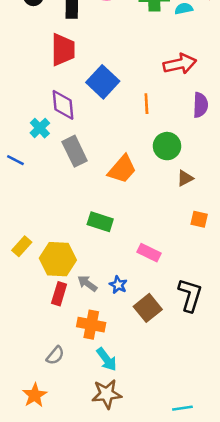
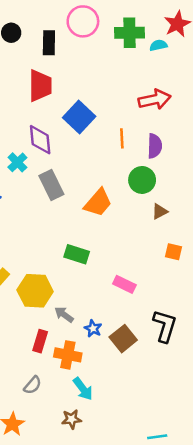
purple semicircle: (200, 105) -> (155, 146), moved
blue star: (118, 285) -> (93, 328), moved
red rectangle: (59, 294) -> (40, 341), moved
brown star: (107, 394) -> (72, 419), moved, size x0.7

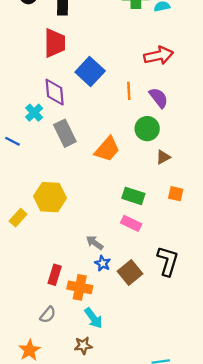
purple semicircle: (155, 146) -> (159, 98), turned -40
green rectangle: (77, 254) -> (133, 196), moved
yellow hexagon: (35, 291) -> (50, 197), moved
gray arrow: (64, 315) -> (95, 243), moved

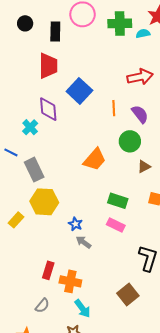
gray rectangle: (65, 133) -> (34, 170), moved
blue star: (103, 263) -> (75, 224), moved
brown square: (130, 272) -> (128, 295), moved

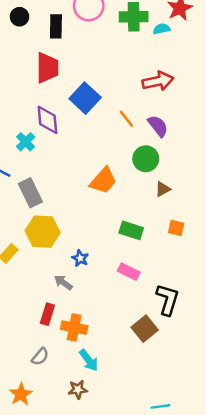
orange line: (114, 108) -> (126, 119), turned -35
pink rectangle: (116, 225) -> (129, 272), moved
gray arrow: (84, 242) -> (63, 283), moved
brown square: (128, 295) -> (145, 329), moved

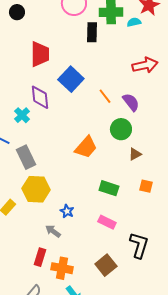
black rectangle: (56, 26) -> (92, 32), moved
red arrow: (158, 81) -> (145, 65), moved
brown square: (145, 329) -> (106, 265), moved

